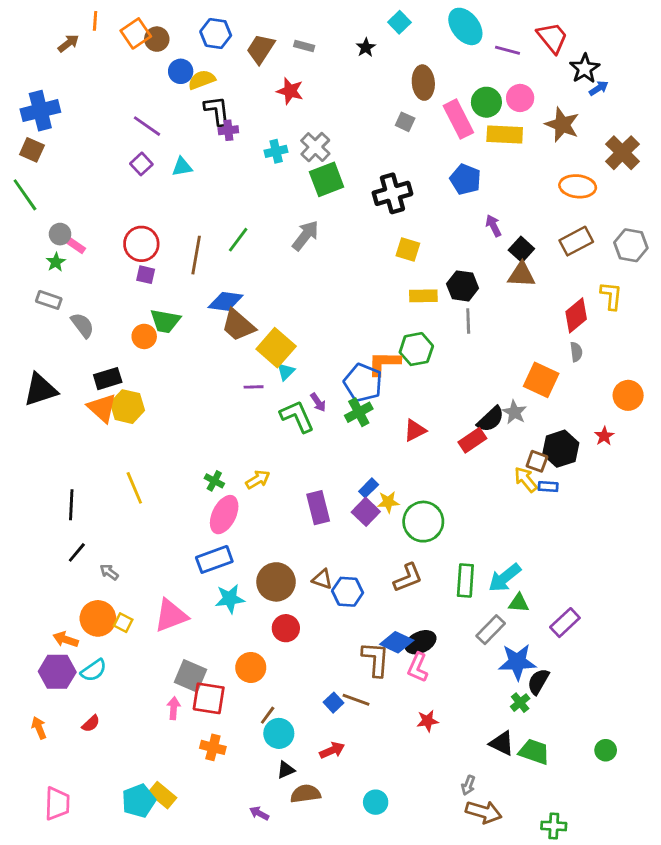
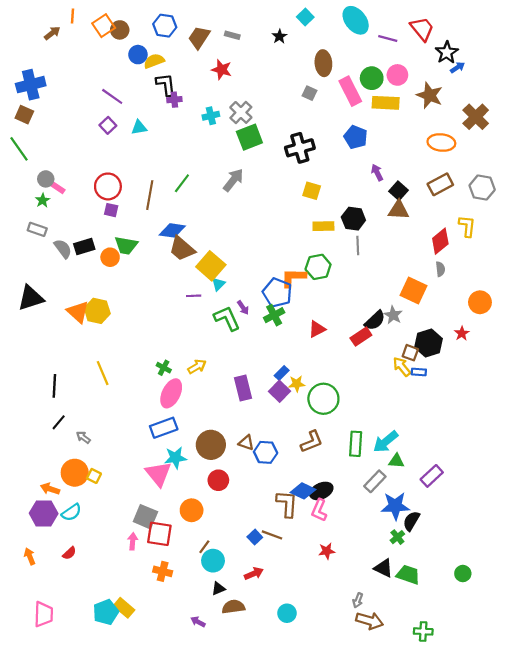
black rectangle: (108, 379) -> (84, 246), moved
pink triangle: (171, 616) -> (158, 474), moved, turned -48

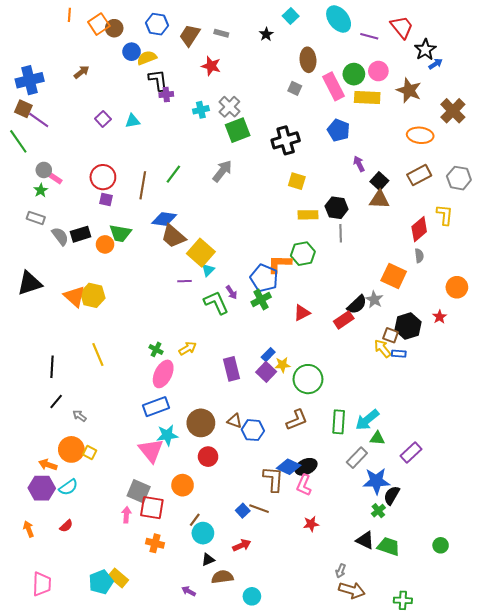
brown arrow: (52, 33) -> (82, 72), moved
purple line: (112, 96) -> (39, 120), moved
cyan circle: (287, 613) -> (252, 596), moved

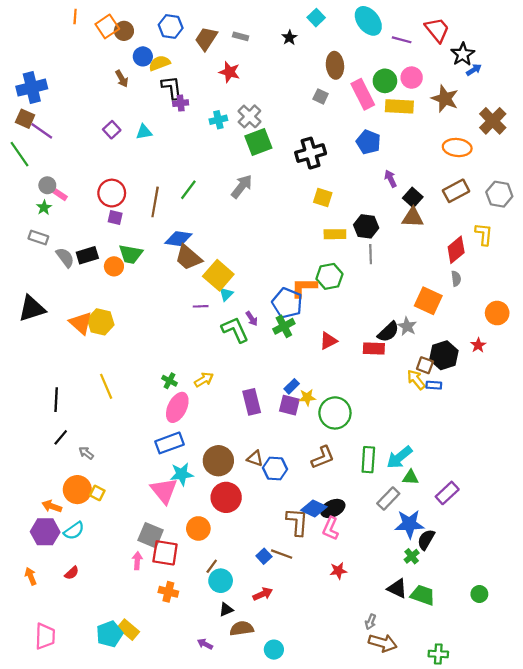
brown arrow: (82, 72) -> (122, 79), moved, turned 98
red rectangle: (344, 320) -> (374, 349), turned 36
purple square: (266, 372) -> (289, 405), turned -30
red circle: (208, 457) -> (226, 497), size x1.4

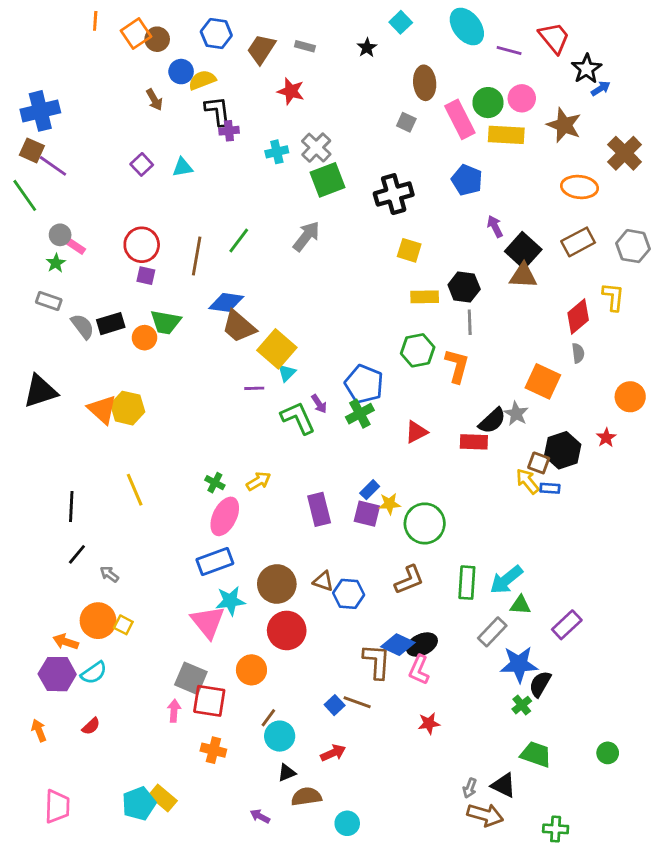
black square: (413, 197) -> (523, 250), size x1.4
orange L-shape: (304, 287) -> (457, 366), moved, turned 104
black triangle: (397, 588) -> (503, 785), moved

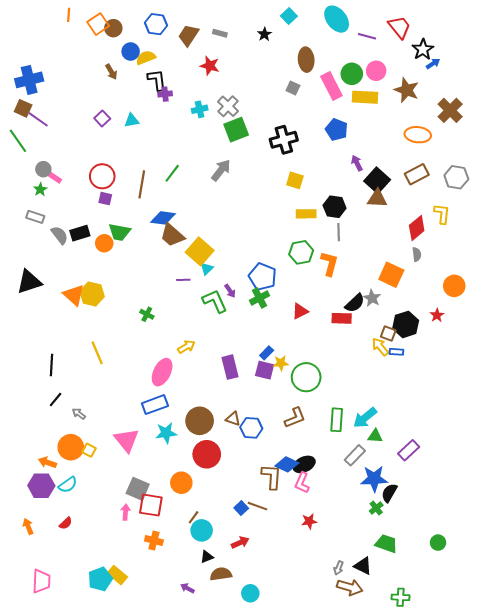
green cross: (215, 483) -> (147, 314), moved
pink triangle: (208, 622) -> (127, 440), moved

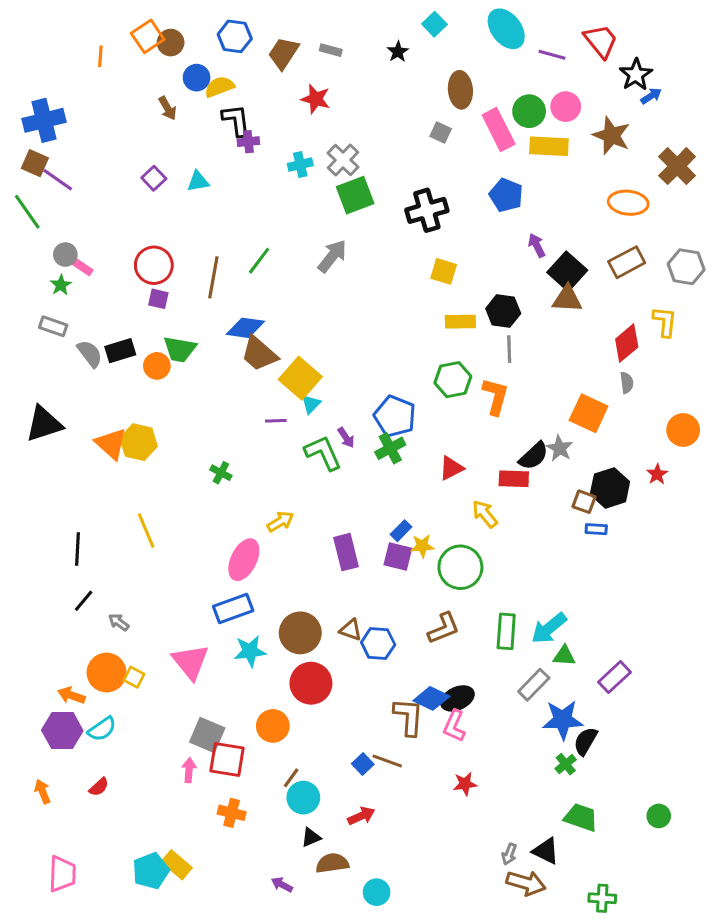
orange line: (69, 15) -> (100, 56), moved
yellow arrow: (380, 347) -> (485, 514), moved

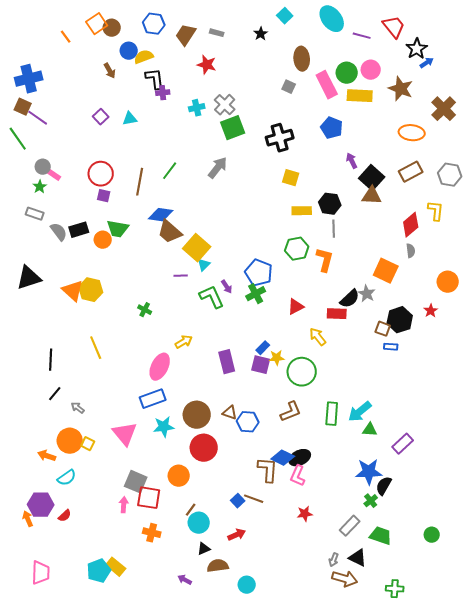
orange line: (100, 56) -> (66, 37), turned -40
gray rectangle: (534, 685) -> (350, 526), moved
purple hexagon: (62, 730) -> (41, 505), moved

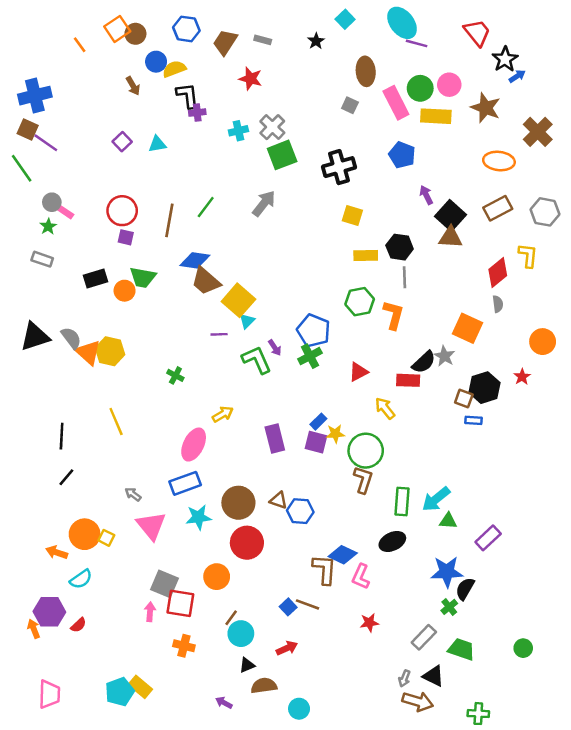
purple line: (362, 36) -> (417, 43), moved
gray semicircle: (59, 232) -> (71, 338), moved
gray arrow: (78, 408) -> (133, 494), moved
brown L-shape: (291, 412) -> (363, 480), moved, turned -50
black ellipse: (300, 458) -> (392, 541), moved

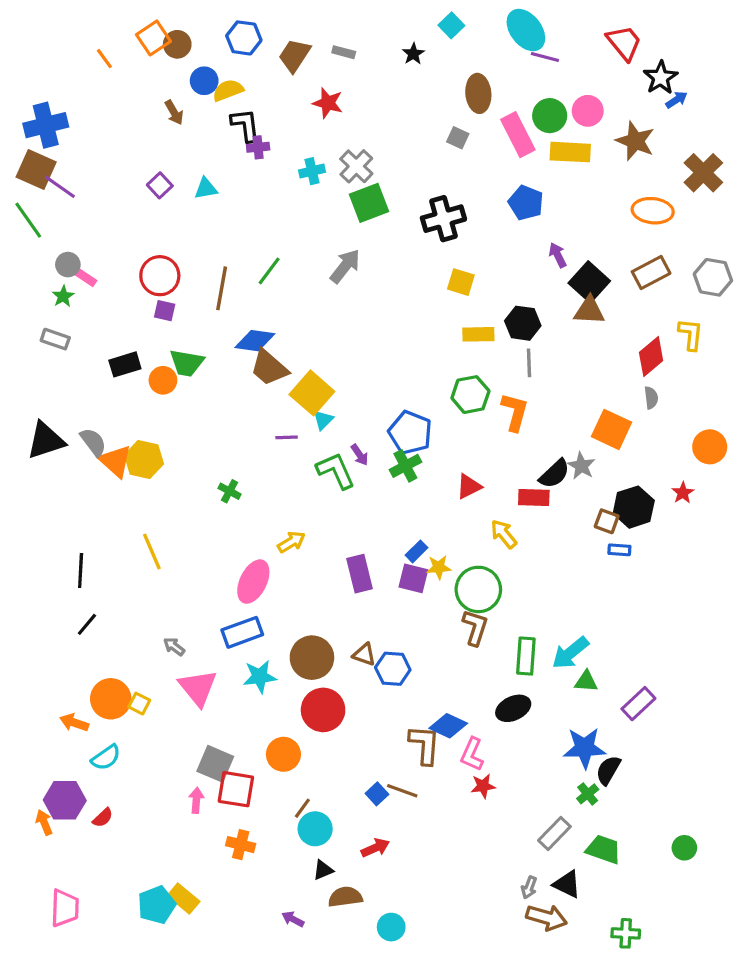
brown square: (28, 130) -> (36, 169), size x1.4
red star: (369, 623) -> (483, 786), moved

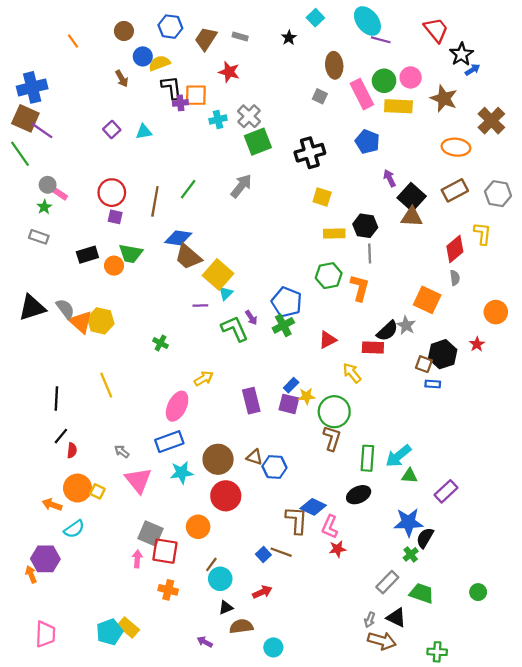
orange square: (153, 38) -> (196, 95), moved, turned 35
red semicircle: (103, 818) -> (72, 450), moved, turned -40

